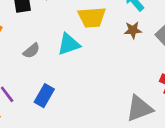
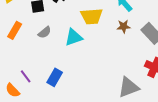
gray semicircle: (31, 51) -> (45, 32), moved

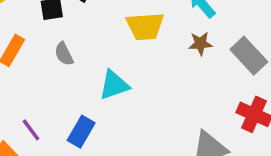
gray semicircle: (45, 32) -> (64, 54), turned 104
cyan triangle: (74, 37) -> (114, 85), moved

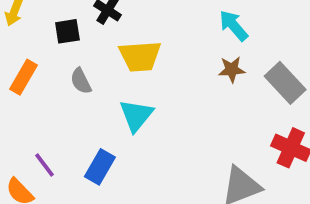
yellow trapezoid: (145, 26) -> (140, 56), moved
cyan triangle: (114, 85) -> (136, 115), turned -32

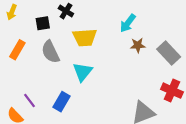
cyan arrow: (234, 26) -> (128, 23), moved, turned -102
gray semicircle: (81, 81) -> (50, 52), size x1.5

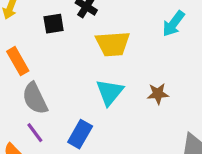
brown star: (138, 45) -> (158, 94), moved
orange rectangle: (17, 50) -> (18, 61), turned -60
gray semicircle: (50, 52) -> (35, 98), moved

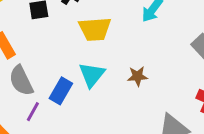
purple line: (35, 133) -> (33, 112), moved, turned 66
blue rectangle: (80, 134) -> (61, 91), moved

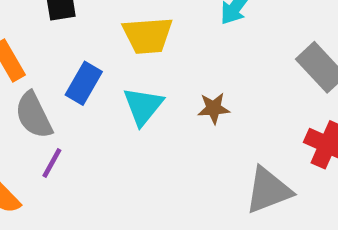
blue rectangle: (61, 91) -> (84, 83), moved

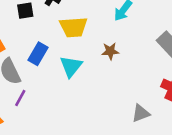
brown star: (214, 108) -> (110, 51), moved
gray triangle: (268, 190) -> (141, 113), size x0.7

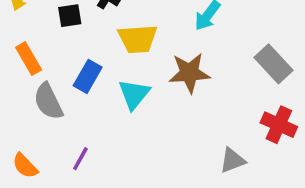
brown star: (110, 51) -> (189, 73), size x1.6
purple line: (20, 98) -> (80, 159), moved

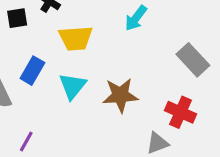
brown star: (189, 73) -> (120, 95), moved
red cross: (279, 125) -> (181, 112), moved

